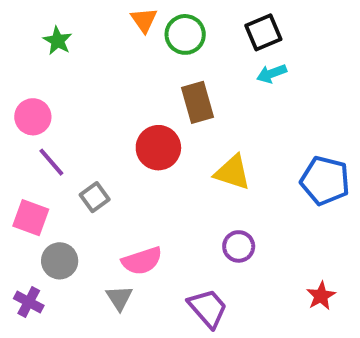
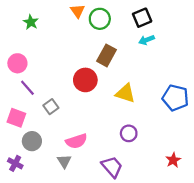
brown rectangle: (197, 102) -> (106, 55), turned 45

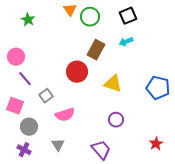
cyan arrow: (147, 40) -> (126, 42), moved
pink semicircle: (76, 141) -> (65, 115), moved
purple cross: (15, 163) -> (24, 150), moved

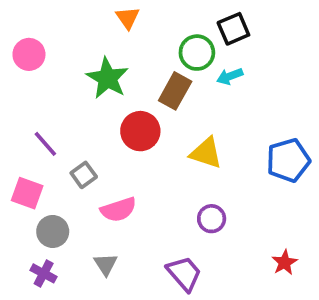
green circle: (90, 17) -> (197, 53), moved
green star: (28, 20) -> (107, 78), moved, size x1.6
pink circle: (16, 57) -> (29, 54), moved
blue pentagon: (158, 88) -> (288, 160), turned -30

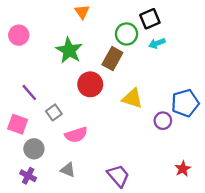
cyan arrow: (230, 76) -> (157, 43), moved
purple circle: (212, 219) -> (163, 121), moved
gray triangle: (106, 264) -> (68, 170), turned -35

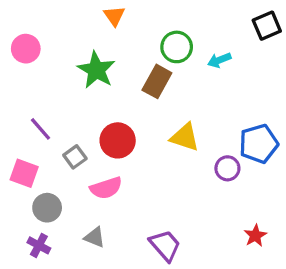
black square: (150, 19) -> (267, 26), moved
red circle: (90, 84) -> (118, 140), moved

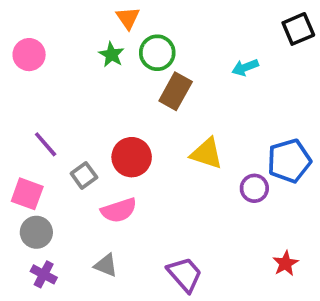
green circle: (177, 47) -> (157, 53), moved
green star: (96, 70) -> (111, 55), moved, size x0.6
gray circle: (47, 208) -> (36, 232), moved

